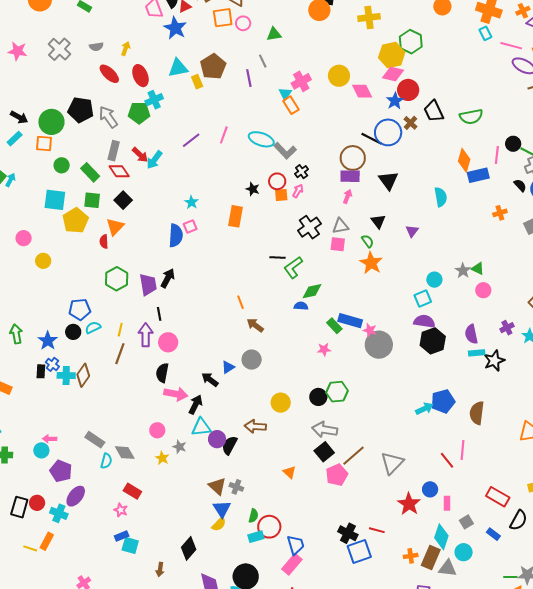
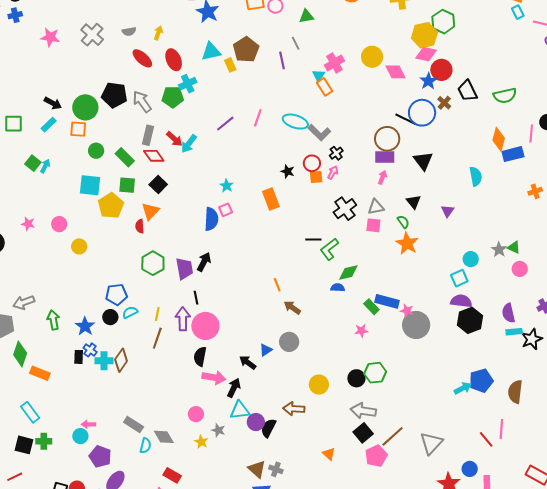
orange rectangle: (236, 216) -> (271, 199), turned -30
pink circle: (168, 342) -> (205, 326), size x1.4

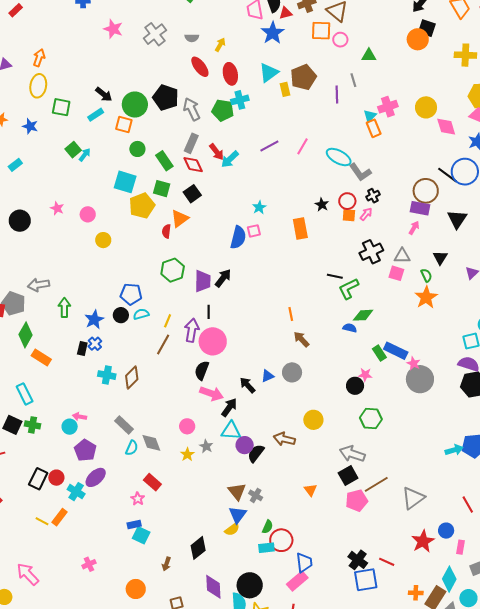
cyan triangle: (211, 52) -> (269, 73), turned -35
brown diamond: (121, 360) -> (132, 378), moved
cyan cross: (104, 361) -> (107, 375), moved
black circle: (356, 378) -> (355, 386), moved

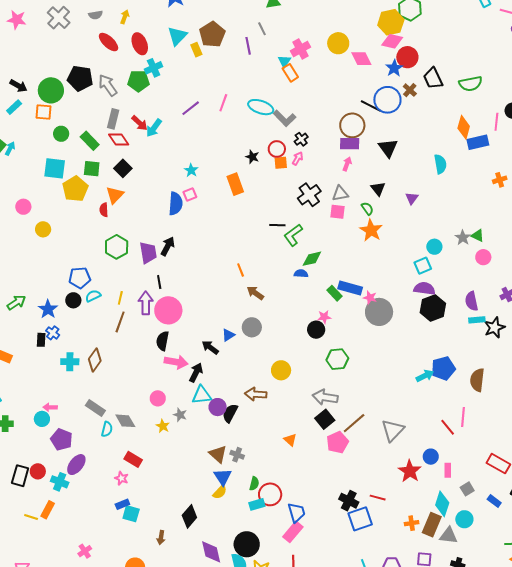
green arrow: (64, 308) -> (16, 302), turned 66

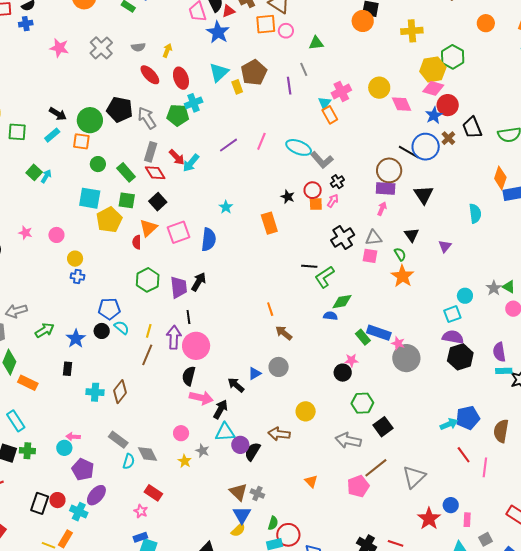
pink square: (190, 194) -> (178, 232), moved, size x1.6
cyan semicircle: (93, 296) -> (122, 328), turned 63
blue cross: (53, 333) -> (77, 277), moved, turned -32
black square: (325, 419) -> (383, 427), moved
red line: (448, 427) -> (464, 455), moved

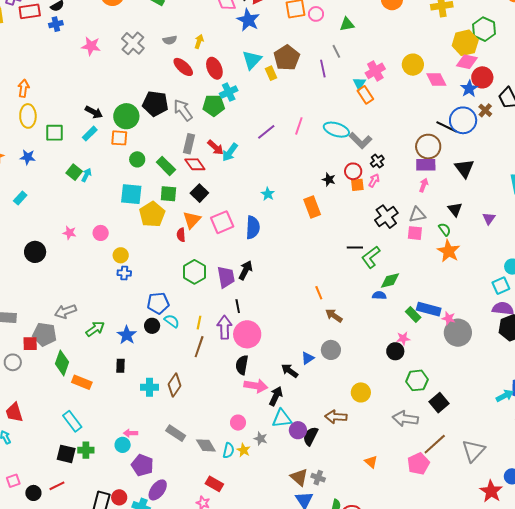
cyan semicircle: (129, 461) -> (228, 450), moved

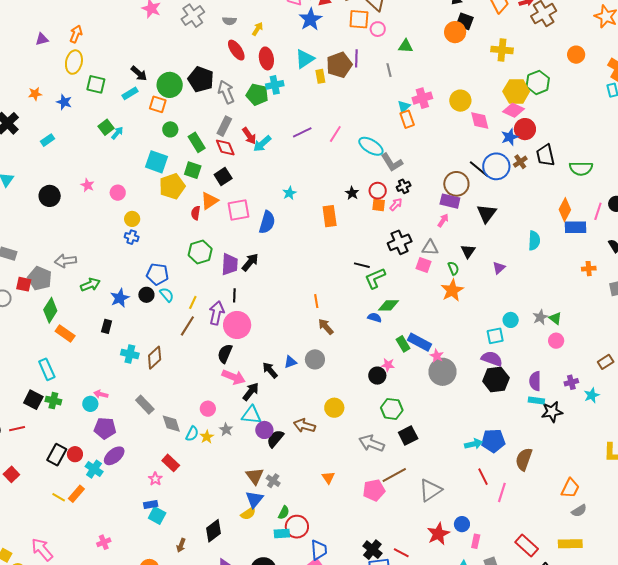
purple line: (323, 69) -> (356, 58), moved
purple pentagon: (142, 465) -> (105, 428), turned -30

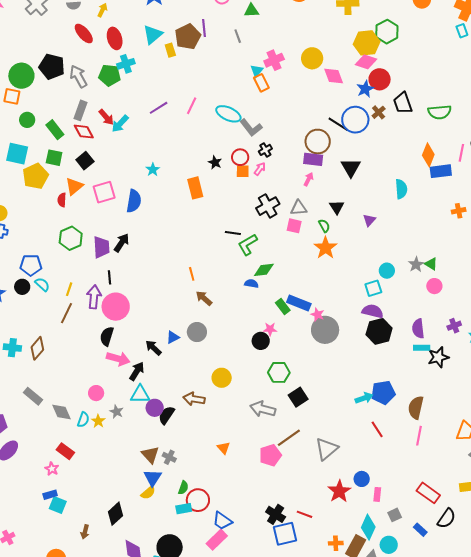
pink line: (502, 492) -> (419, 436), moved
blue trapezoid: (319, 550) -> (222, 521), turned 135

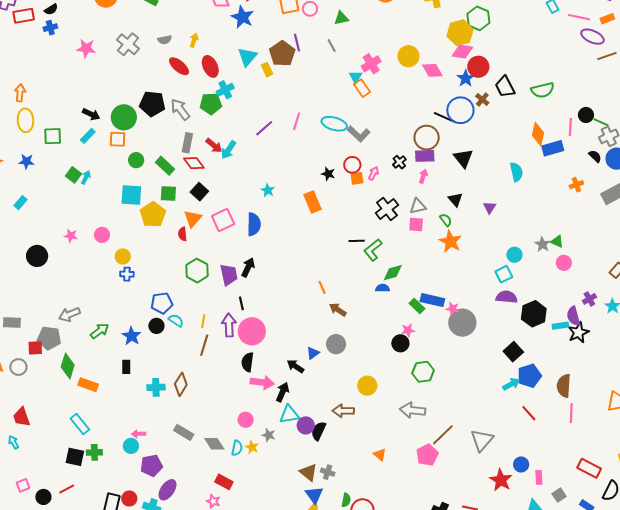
black cross: (265, 150) -> (399, 162), moved
purple semicircle: (418, 329) -> (573, 316), moved
black hexagon: (379, 331) -> (534, 314), moved
black square: (298, 397) -> (513, 352), moved

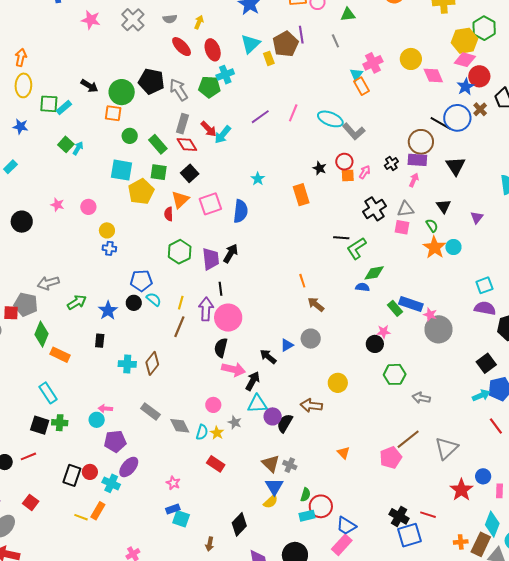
cyan rectangle: (88, 136) -> (64, 107), moved
cyan circle: (514, 255) -> (453, 247), moved
gray arrow: (413, 410) -> (421, 398), moved, size x0.7
red rectangle: (224, 482) -> (216, 464), moved

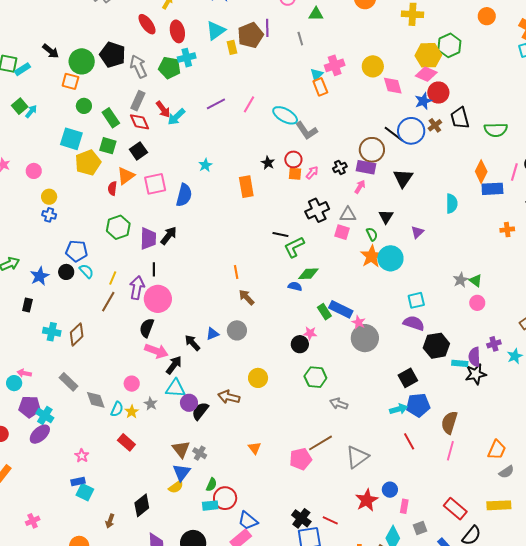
cyan circle: (453, 247) -> (390, 258), size x1.6
cyan cross: (111, 483) -> (45, 416), moved

